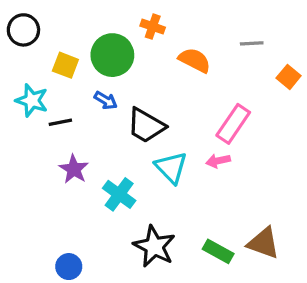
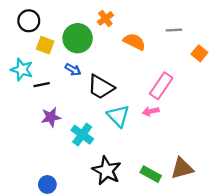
orange cross: (153, 27) -> (105, 18), turned 35
black circle: (23, 30) -> (29, 21), moved
purple star: (74, 169) -> (51, 117), turned 30
brown triangle: (263, 243) -> (182, 168), turned -35

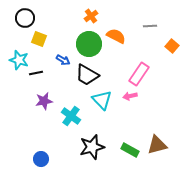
green circle: (78, 38) -> (89, 44), moved
black star: (107, 171) -> (92, 147), turned 30

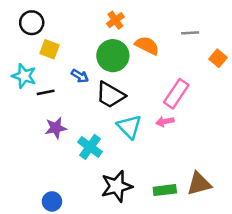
green rectangle: (130, 150) -> (165, 190), turned -36

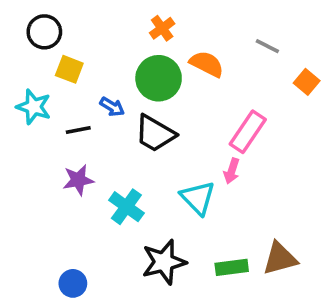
gray line: (190, 33) -> (267, 46), turned 30
black line: (46, 92) -> (78, 130), moved
pink arrow: (165, 122) -> (232, 171), turned -60
cyan triangle: (129, 127) -> (198, 198), moved

